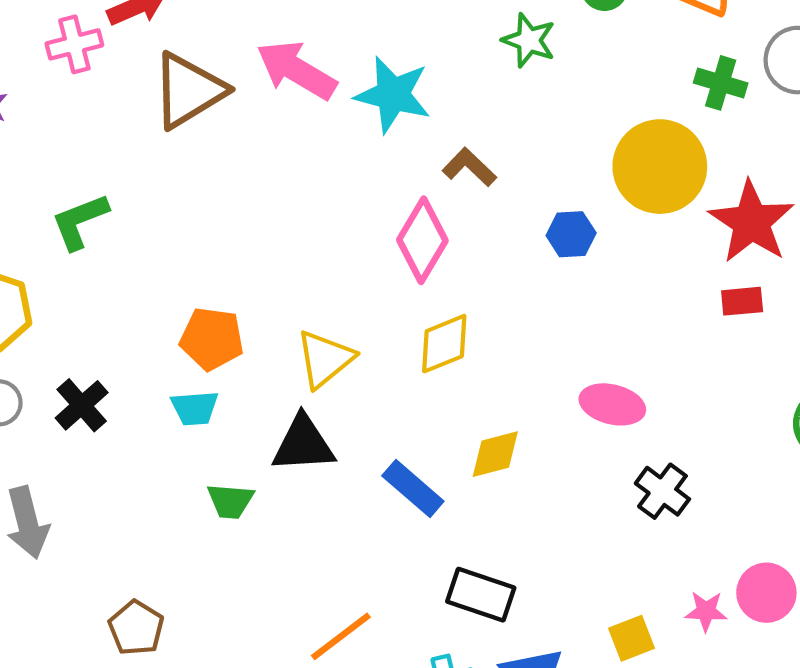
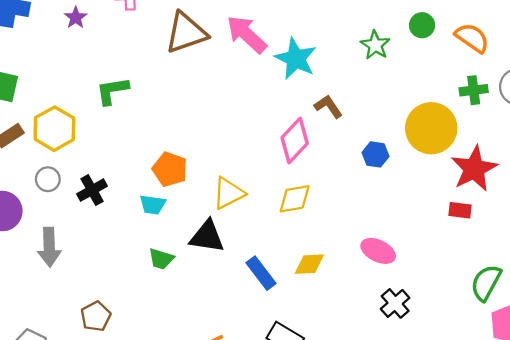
green cross: (721, 83) -> (474, 90), turned -36

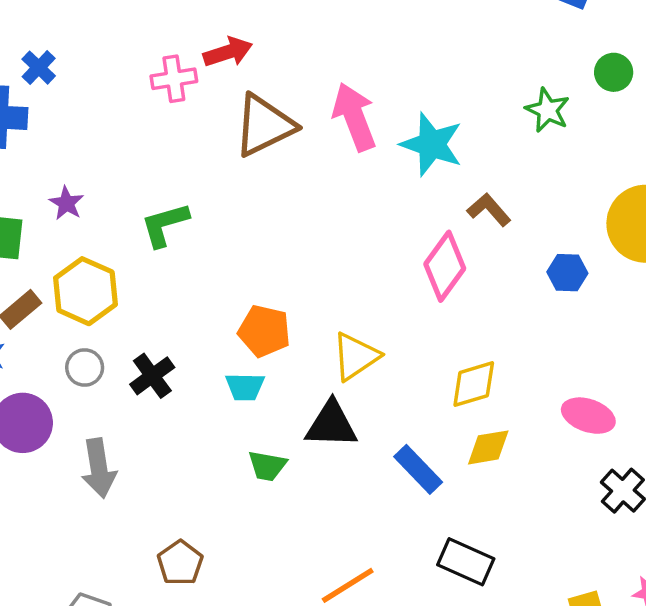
purple star: (76, 18) -> (66, 203), moved
pink arrow: (247, 34) -> (354, 117), turned 33
yellow diamond: (295, 199) -> (474, 384), moved

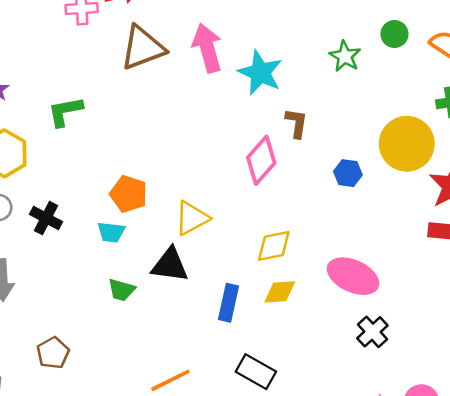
brown L-shape: (489, 210) -> (296, 123), turned 44
black cross: (152, 376) -> (46, 218), turned -32
pink ellipse: (588, 416) -> (353, 276), size x1.4
blue rectangle: (418, 469) -> (228, 303), turned 51

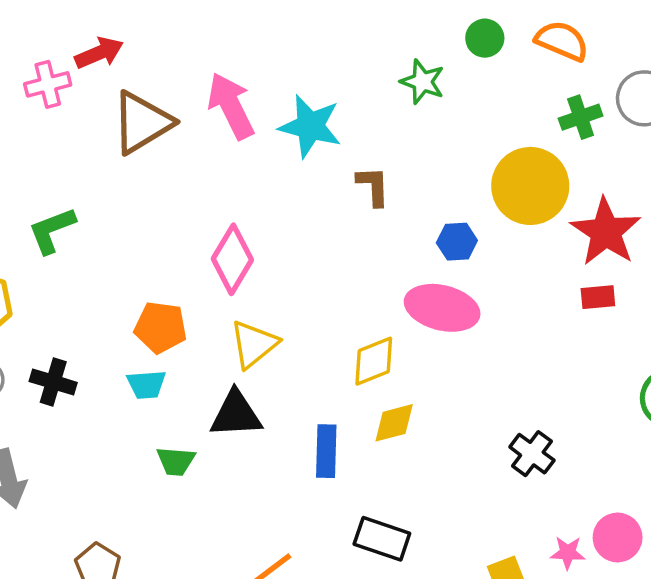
pink diamond: (261, 160) -> (232, 259), moved
pink ellipse: (353, 276) -> (442, 308), moved

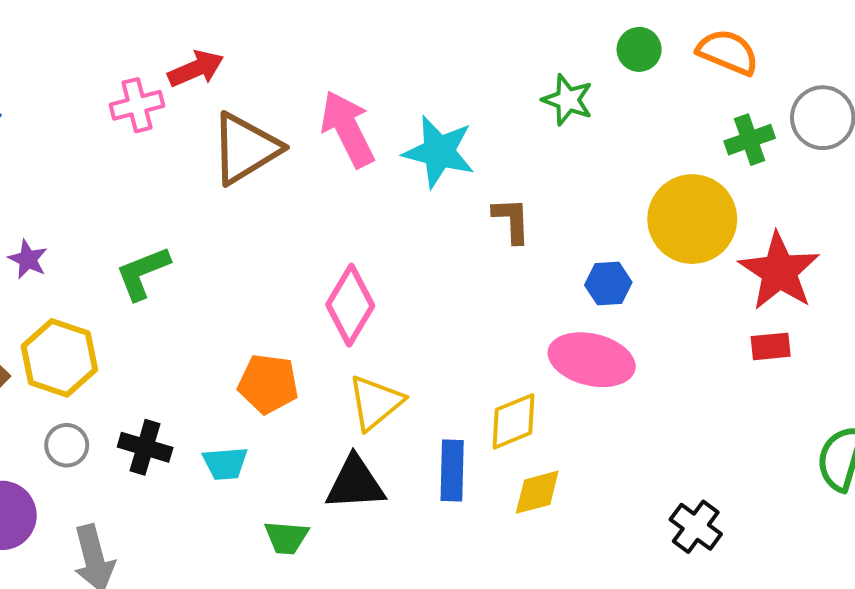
cyan trapezoid: (146, 384) -> (225, 463), moved
blue rectangle: (326, 451) -> (452, 471), moved

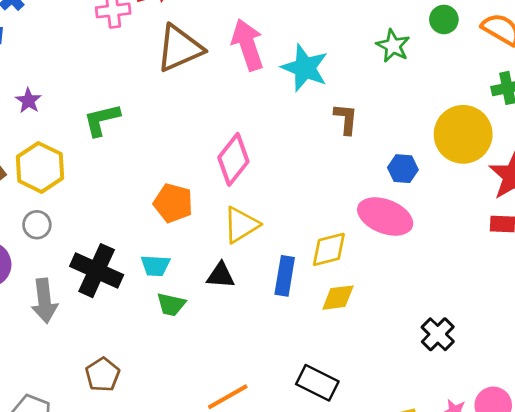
black cross: (145, 447) -> (97, 271), moved, size x1.5
cyan trapezoid: (225, 463) -> (155, 266), moved
black triangle: (355, 483) -> (221, 275), size x0.7

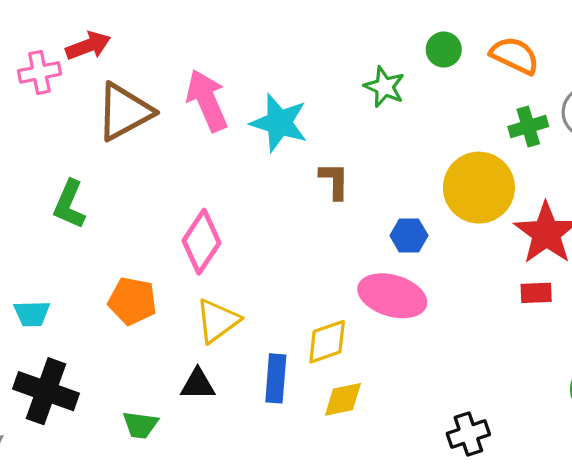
green L-shape: (102, 120) -> (69, 204), moved, turned -48
cyan trapezoid: (155, 266) -> (32, 314), moved
black cross: (438, 334) -> (468, 434), turned 32

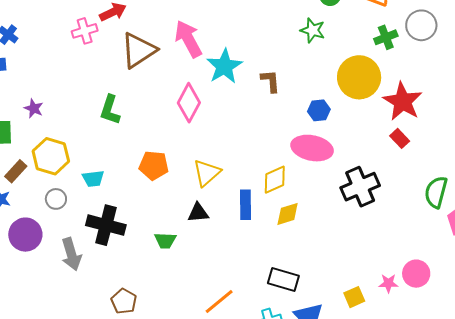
green star: (384, 87) -> (313, 30), moved
cyan star: (279, 123) -> (224, 66), moved, turned 30
pink diamond: (201, 242) -> (189, 103), moved
red rectangle: (536, 293) -> (400, 138), turned 54
black cross: (468, 434) -> (360, 187), moved, size x1.5

